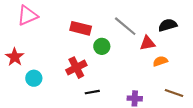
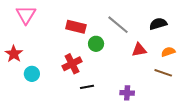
pink triangle: (27, 16) -> (26, 15), turned -35
red triangle: (147, 43) -> (139, 50), moved
orange semicircle: (160, 61) -> (168, 52), moved
brown line: (174, 93) -> (163, 73), moved

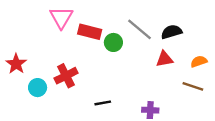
pink triangle: (26, 15) -> (61, 18), moved
black semicircle: (158, 24) -> (172, 32), moved
green circle: (96, 44) -> (113, 42), moved
red cross: (72, 64) -> (66, 76), moved

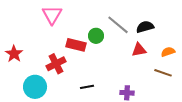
red rectangle: (90, 32) -> (76, 45), moved
cyan circle: (38, 88) -> (35, 87), moved, size x1.5

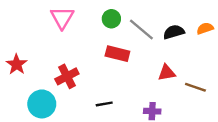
green circle: (96, 36) -> (111, 19), moved
red rectangle: (76, 45) -> (117, 54), moved
red triangle: (139, 50) -> (167, 73), moved
orange semicircle: (168, 52) -> (205, 28), moved

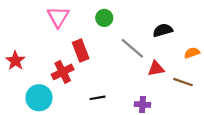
orange semicircle: (205, 28) -> (192, 53), moved
gray line: (141, 30) -> (132, 48), moved
red rectangle: (117, 54) -> (81, 51), moved, turned 55

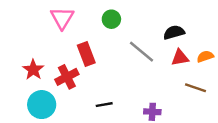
red star: (15, 61) -> (33, 70), moved
red triangle: (156, 69) -> (180, 58), moved

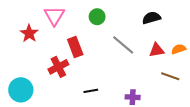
black semicircle: (174, 32) -> (151, 18), moved
red star: (33, 70) -> (29, 33), moved
cyan circle: (42, 105) -> (21, 90), moved

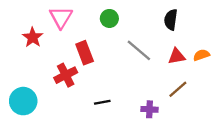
black semicircle: (151, 18) -> (171, 20), turned -66
brown line: (170, 76) -> (178, 89), moved, turned -60

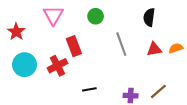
red star: (33, 37) -> (16, 32), moved
gray line: (139, 50) -> (121, 44), turned 30
brown line: (178, 89) -> (158, 91), moved
cyan circle: (23, 101) -> (25, 65), moved

